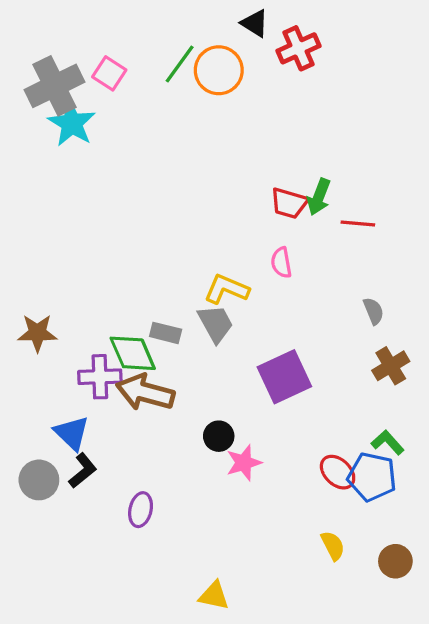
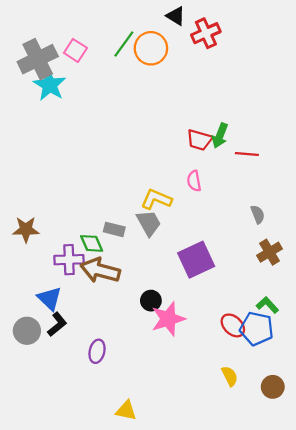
green diamond: (133, 353) -> (92, 243), size x0.7
pink star: (244, 463) -> (168, 319), size x1.4
yellow triangle: (214, 596) -> (126, 411), moved

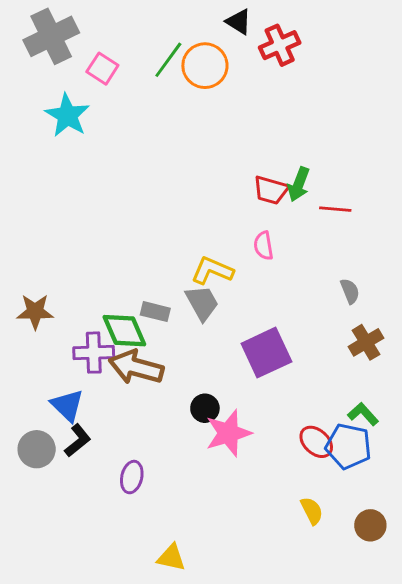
gray cross: (38, 59) -> (51, 36), moved
green diamond: (92, 243) -> (124, 331), size x1.4

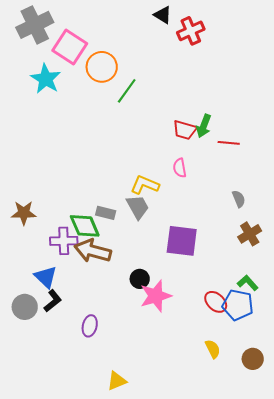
green line: (168, 60) -> (127, 91), moved
orange circle: (205, 66) -> (102, 67), moved
pink square: (102, 69) -> (70, 47), size x1.6
purple square: (266, 353) -> (182, 241), turned 32
yellow triangle: (171, 558) -> (117, 381), turned -35

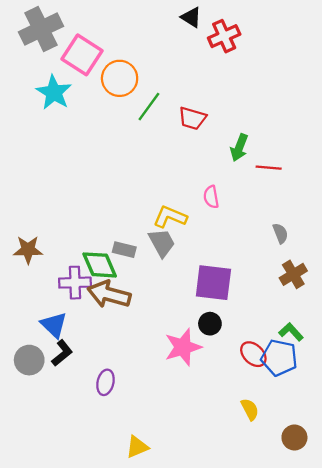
red trapezoid: (185, 130) -> (192, 118), moved
black circle: (140, 279) -> (210, 324), moved
brown circle: (253, 359) -> (294, 438), moved

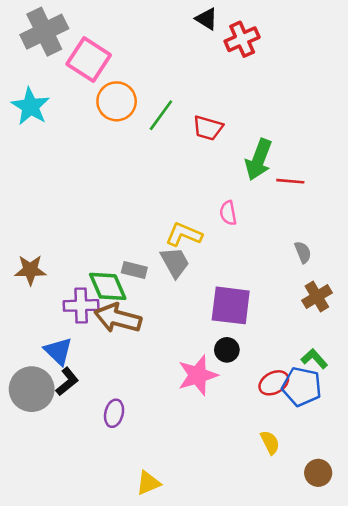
orange circle: (120, 78) -> (117, 101), moved
cyan star: (54, 92) -> (30, 106), moved
green arrow: (239, 148) -> (259, 160), size x1.4
red ellipse: (253, 354) -> (274, 383), turned -72
gray circle: (29, 360) -> (32, 389), size x1.4

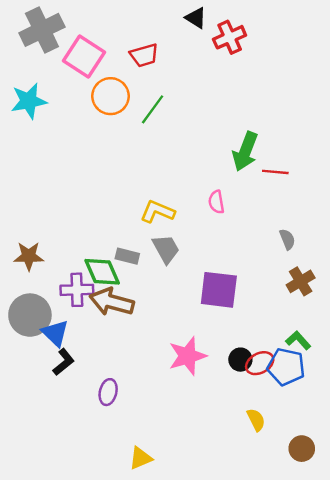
cyan star: (30, 106) -> (29, 101), turned 30
red trapezoid: (208, 128) -> (144, 55), moved, turned -32
yellow L-shape: (184, 234) -> (157, 212), moved
black circle: (227, 350) -> (240, 360), moved
gray circle: (32, 389) -> (30, 315), moved

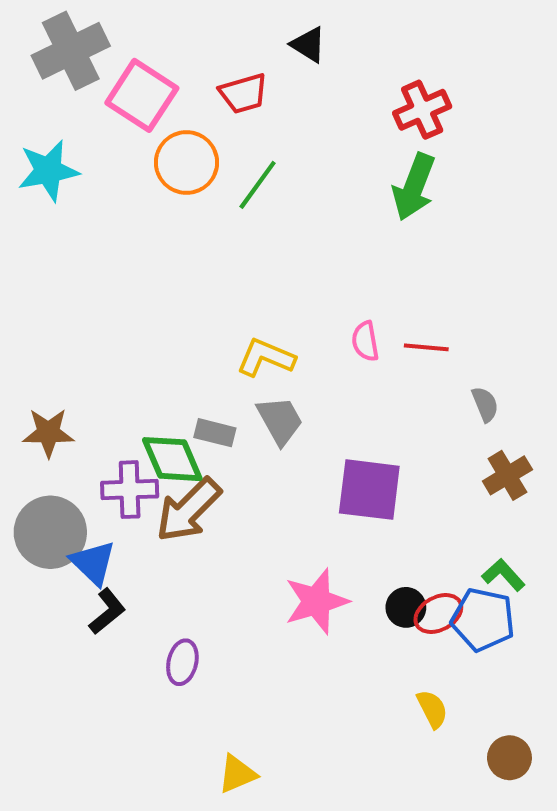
black triangle: (196, 18) -> (308, 45), moved
red cross: (230, 37) -> (422, 110), moved
green arrow: (245, 151) -> (414, 187), moved
red line: (275, 172) -> (426, 347), moved
brown arrow: (112, 302) -> (189, 510), turned -60

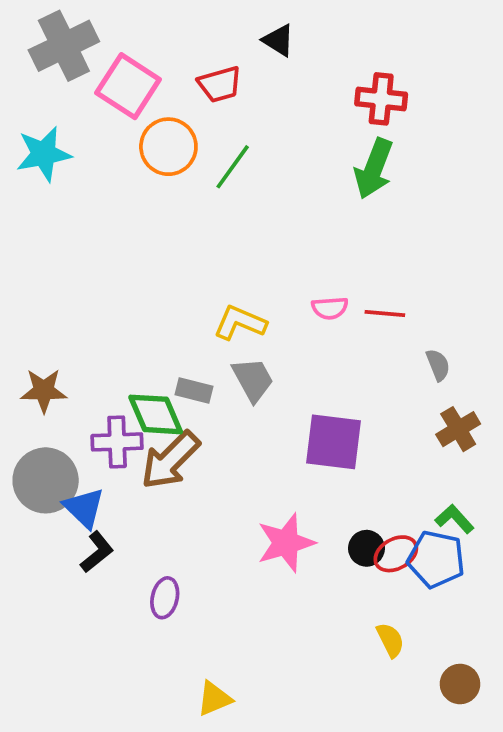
red cross: (422, 110) -> (381, 99), turned 30
pink semicircle: (365, 341) -> (330, 308), turned -84

